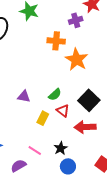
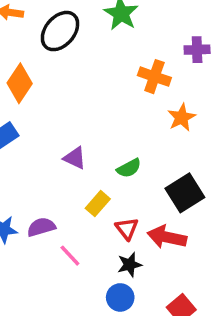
orange star: (77, 60) -> (182, 117), size x0.7
red triangle: (63, 111) -> (127, 229), moved
black star: (61, 148) -> (130, 265), moved
purple semicircle: (18, 166) -> (41, 227), moved

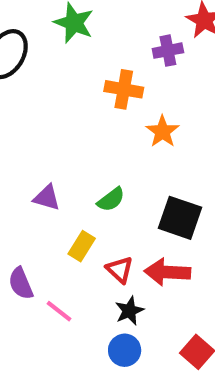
black square: (185, 193) -> (180, 218), turned -30
purple semicircle: (41, 227) -> (21, 283), turned -88

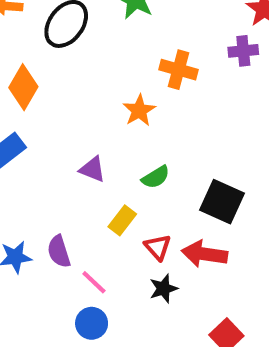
purple cross: (168, 51) -> (243, 51), moved
orange star: (162, 131) -> (139, 110), moved
blue circle: (125, 350) -> (92, 323), moved

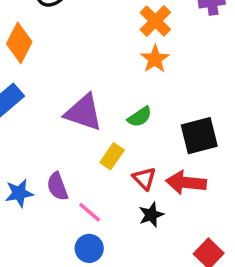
orange cross: (179, 70) -> (155, 21), turned 32
orange star: (139, 110) -> (155, 59), moved
purple triangle: (92, 169) -> (84, 112), size x1.6
black square: (222, 202) -> (199, 136), turned -36

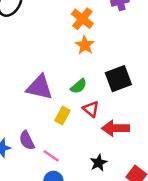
black square: (199, 136) -> (118, 79), moved
red triangle: (144, 178) -> (91, 109), moved
black star: (151, 215) -> (99, 163), moved

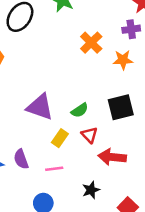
orange star: (85, 45) -> (123, 60), moved, turned 30
pink line: (51, 156) -> (54, 169), moved, turned -48

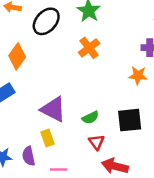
orange cross: (91, 43) -> (89, 48), moved
yellow rectangle: (60, 138) -> (48, 138), moved, turned -63

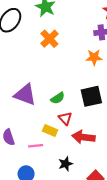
yellow rectangle: (48, 138) -> (50, 130), moved, turned -40

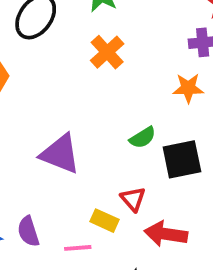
green semicircle: (58, 98) -> (143, 138), moved

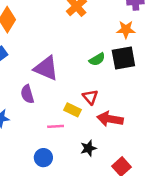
black square: (182, 159) -> (123, 58), moved
purple semicircle: (28, 231) -> (27, 94), moved

